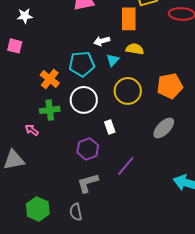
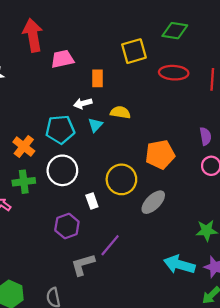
orange rectangle: (129, 19) -> (98, 78), moved, size x0.7
yellow circle: (128, 91) -> (121, 179), moved
gray L-shape: (88, 183) -> (83, 265), moved

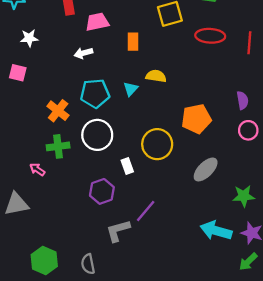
white arrow: (83, 103) -> (83, 53), moved
gray ellipse: (153, 202) -> (206, 169), moved

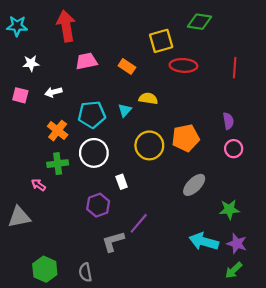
pink trapezoid: (97, 22) -> (86, 61), moved
red ellipse: (210, 36) -> (183, 65), moved
orange rectangle: (133, 42) -> (127, 67), turned -56
white arrow: (83, 53) -> (53, 92), moved
yellow circle: (157, 144) -> (149, 145), moved

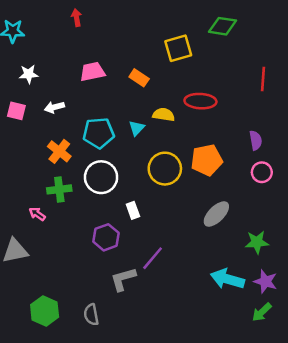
red arrow: (66, 26) -> (76, 18), moved, size x0.5
red ellipse: (183, 65) -> (200, 101), moved

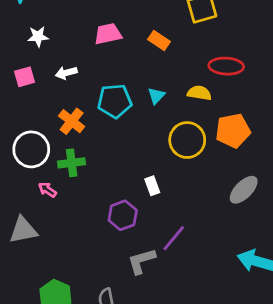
pink square: (16, 111) -> (25, 77), turned -30
yellow semicircle: (164, 115) -> (199, 93), moved
white circle: (101, 177) -> (31, 149), moved

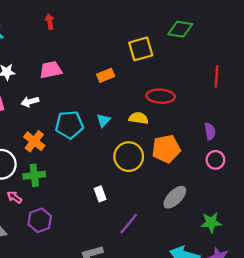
pink trapezoid: (108, 34) -> (51, 70), moved
orange rectangle: (159, 41) -> (106, 75), turned -56
purple hexagon: (123, 215) -> (40, 220), moved
purple line: (174, 238) -> (129, 224), moved

